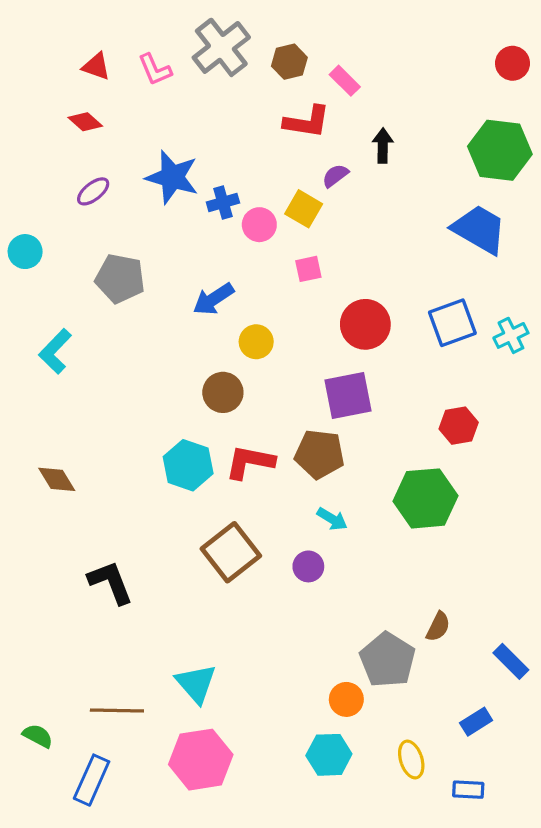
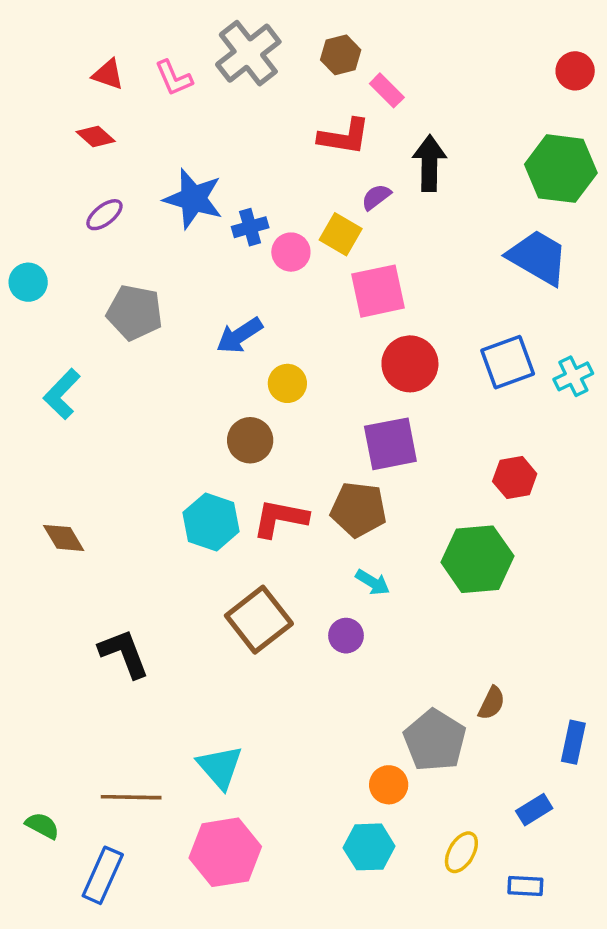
brown hexagon: (289, 62) -> (341, 55), moved
black arrow: (383, 146) -> (429, 163), size x1.4
pink square: (308, 269) -> (378, 291), moved, size x1.8
blue rectangle: (511, 661) -> (573, 742), turned 57
yellow ellipse: (411, 760) -> (461, 852), turned 48

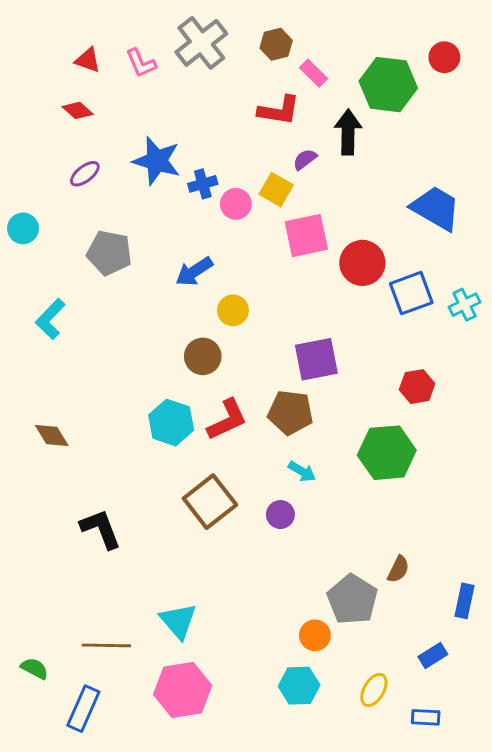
red circle: (575, 71) -> (444, 57), moved
green hexagon: (561, 169) -> (388, 85), moved
red circle: (410, 364) -> (362, 263), moved
red L-shape: (280, 518) -> (227, 420), turned 144

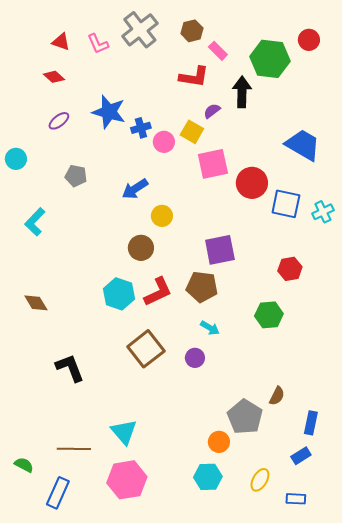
gray pentagon: (109, 253) -> (76, 176), size x0.7
blue square: (411, 293) -> (286, 204), turned 32
green hexagon: (387, 453) -> (269, 315), size x0.7
blue rectangle: (464, 601) -> (311, 423), moved

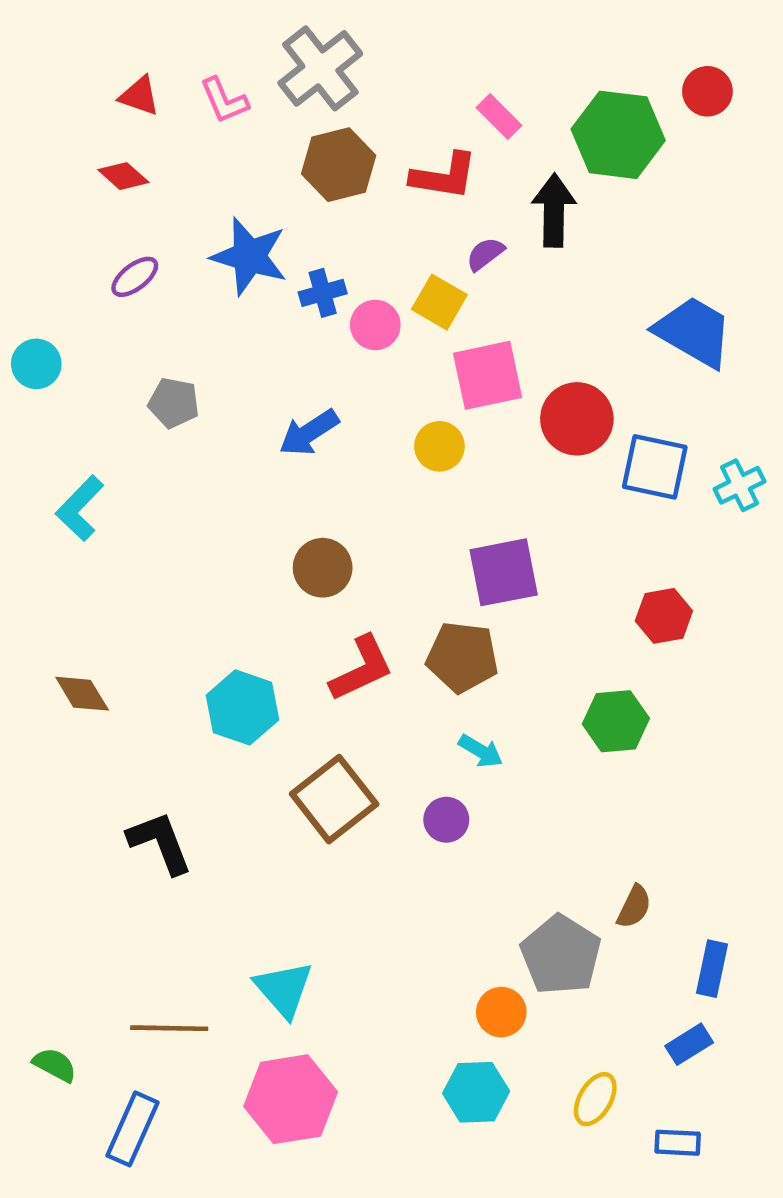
brown hexagon: (192, 31) -> (339, 165), moved, size x1.4
yellow circle: (162, 216) -> (439, 446), moved
cyan hexagon: (119, 294) -> (242, 707), moved

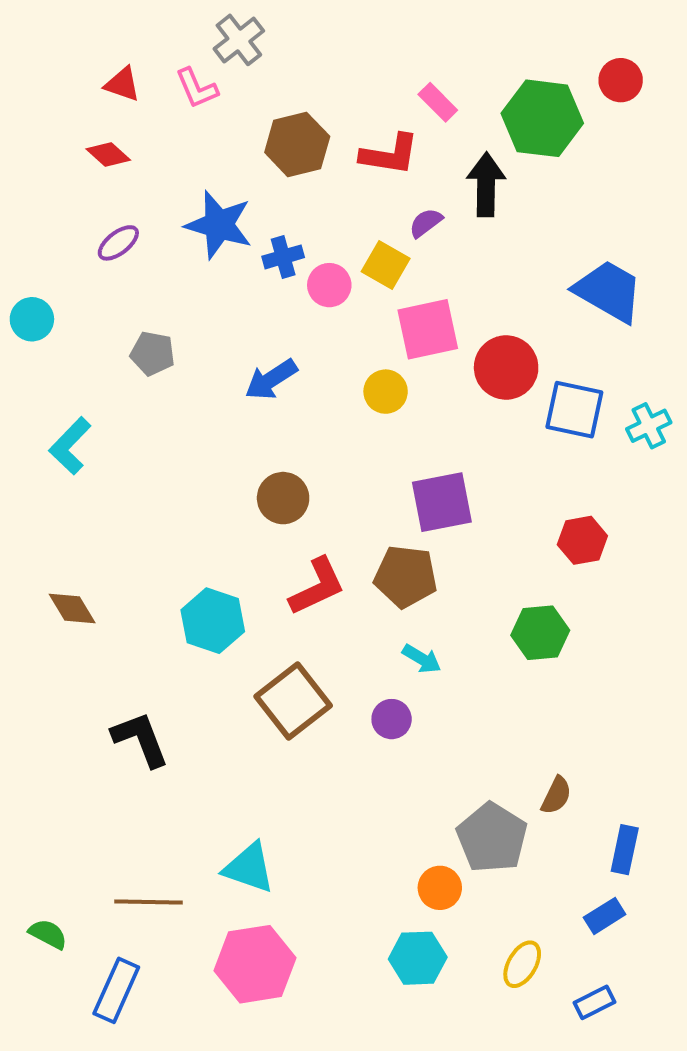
gray cross: (320, 68) -> (239, 40), moved, size x0.7
cyan triangle: (284, 989) -> (249, 868), turned -30
blue rectangle: (678, 1143) -> (595, 1002), turned -30

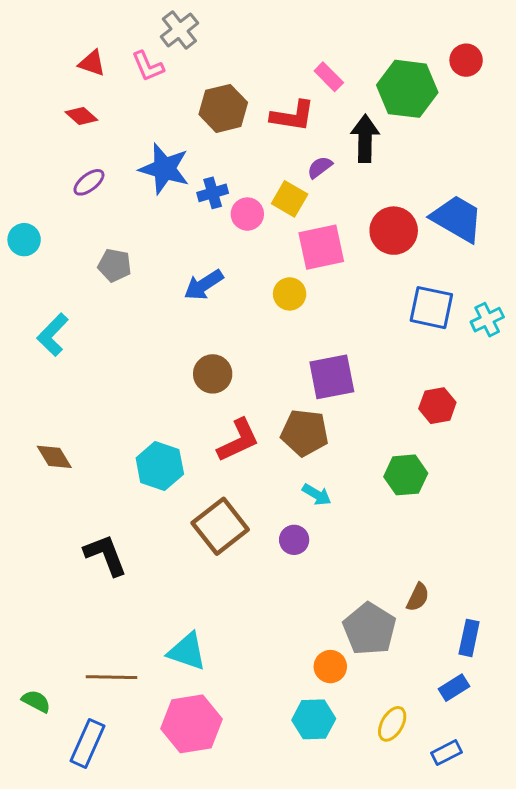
red circle: (506, 367) -> (394, 231), moved

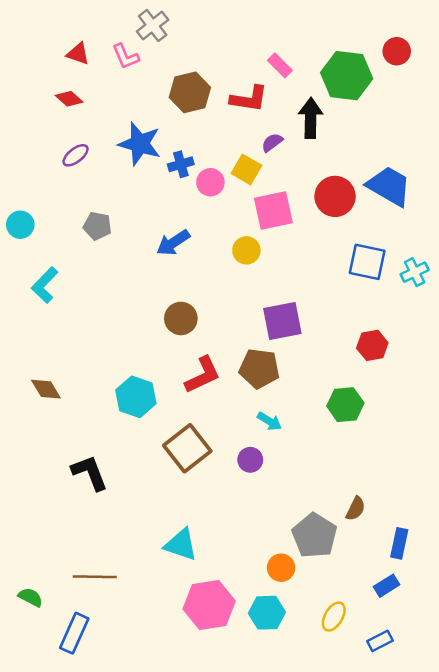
cyan circle: (24, 240) -> (20, 225), moved
cyan triangle: (187, 651) -> (181, 545), moved
pink hexagon: (192, 724) -> (209, 605), moved

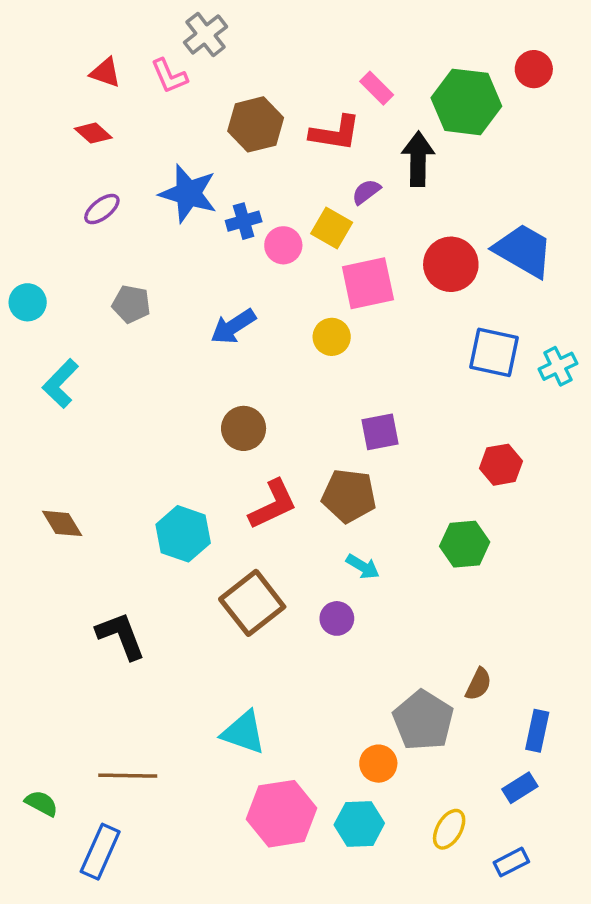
purple square: (282, 321) -> (380, 432), size x0.7

